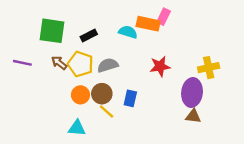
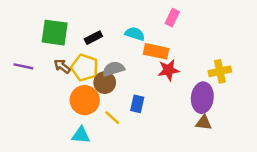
orange rectangle: (148, 24) -> (156, 51), moved
brown circle: (102, 94) -> (105, 83), moved
orange circle: (80, 95) -> (85, 100), size x1.5

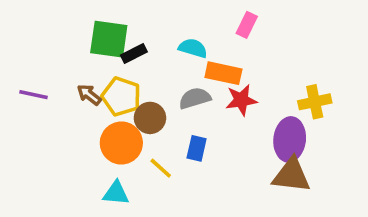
green square: (55, 33) -> (109, 39), moved
gray semicircle: (113, 69) -> (195, 98), moved
brown triangle: (204, 123) -> (291, 175), size x1.6

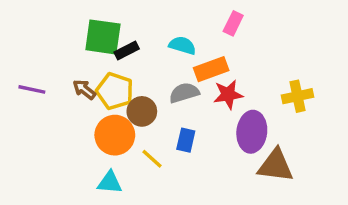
orange rectangle: (223, 73) -> (211, 69), turned -32
purple ellipse: (290, 139) -> (252, 132), moved

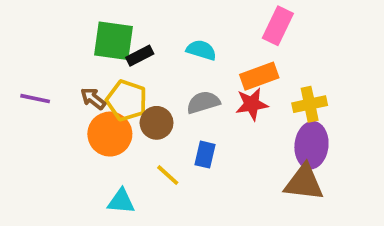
pink rectangle: (233, 23) -> (278, 26), moved, size x1.4
orange rectangle: (211, 69) -> (259, 76), moved
yellow cross: (298, 96) -> (310, 104), moved
purple ellipse: (252, 132) -> (311, 145), moved
orange circle: (115, 135) -> (110, 134), moved

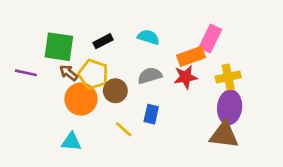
pink rectangle: (278, 26) -> (210, 38), moved
green square: (114, 41) -> (59, 47), moved
cyan triangle: (121, 201) -> (71, 142), moved

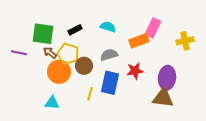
red star: (186, 77) -> (135, 71), moved
yellow cross: (228, 77) -> (185, 41), moved
blue rectangle: (151, 114) -> (110, 83), size x1.6
yellow line: (124, 129) -> (90, 94), turned 64

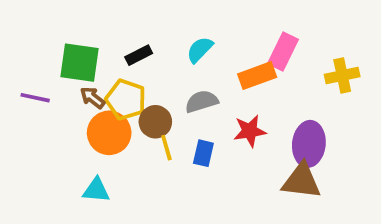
cyan semicircle: (108, 27) -> (200, 50), turned -63
blue rectangle: (110, 83) -> (203, 153), size x0.6
yellow line: (90, 94) -> (166, 148), moved, turned -32

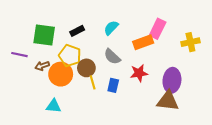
brown arrow: (92, 98) -> (42, 66), moved, turned -56
gray semicircle: (202, 101) -> (112, 57), turned -120

